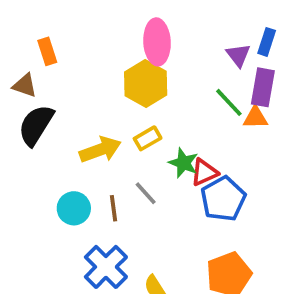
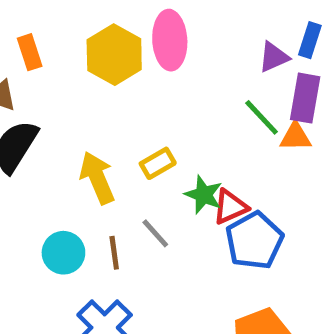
purple triangle: (238, 55) -> (274, 57), turned 44
yellow hexagon: (146, 83) -> (114, 55), moved
yellow arrow: (100, 150) -> (97, 178), turned -93

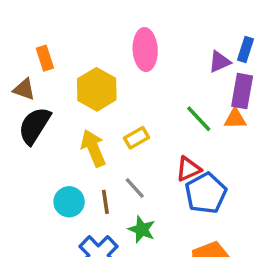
yellow hexagon: (114, 55) -> (97, 89), moved
green line: (262, 117) -> (199, 119), moved
green star: (204, 195) -> (142, 229), moved

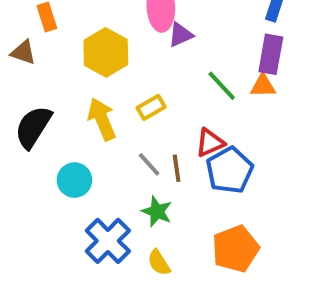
purple triangle: (220, 62) -> (180, 35), moved
black semicircle: (34, 126) -> (33, 127), moved
brown line: (105, 202) -> (177, 168), moved

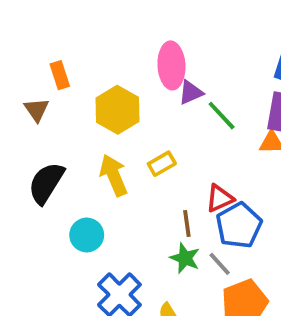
brown triangle: (23, 52) -> (37, 110), turned 36
green line: (222, 86) -> (222, 116), moved
gray line: (149, 164) -> (220, 264), moved
green star: (157, 211) -> (185, 258), moved

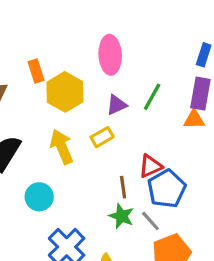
orange rectangle: (60, 75) -> (36, 71), moved
purple triangle: (191, 92) -> (117, 105), moved
green line: (222, 116) -> (152, 97), turned 72

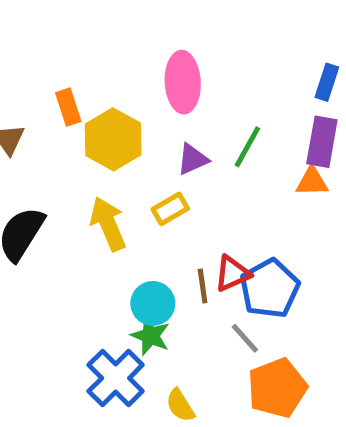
red triangle: (150, 166) -> (232, 274), moved
cyan circle: (39, 197) -> (153, 303), moved
green star: (121, 216) -> (150, 336), moved

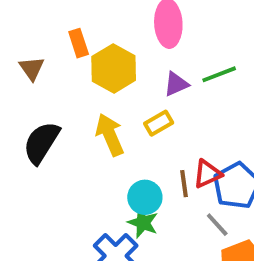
green line: (247, 147) -> (219, 74), turned 40

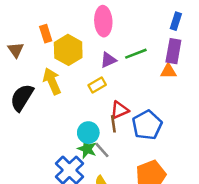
yellow arrow: (110, 135) -> (52, 81), moved
red triangle: (207, 174) -> (120, 110), moved
gray line: (217, 225) -> (102, 150), moved

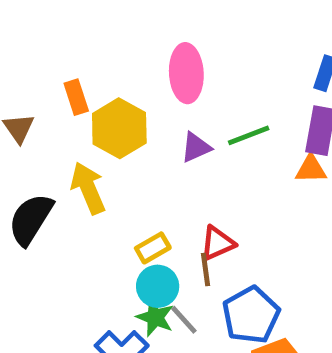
yellow rectangle: (97, 85) -> (153, 248), moved
blue pentagon: (147, 125) -> (251, 315), moved

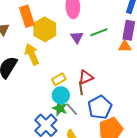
orange rectangle: (76, 97) -> (27, 16), size x1.5
purple triangle: (196, 147) -> (77, 37), turned -40

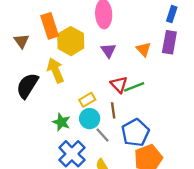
green line: (99, 32) -> (134, 87), moved
orange triangle: (125, 46) -> (144, 49), moved, turned 48
red triangle: (86, 77) -> (119, 85), moved, turned -49
green star: (60, 108) -> (61, 122), moved

